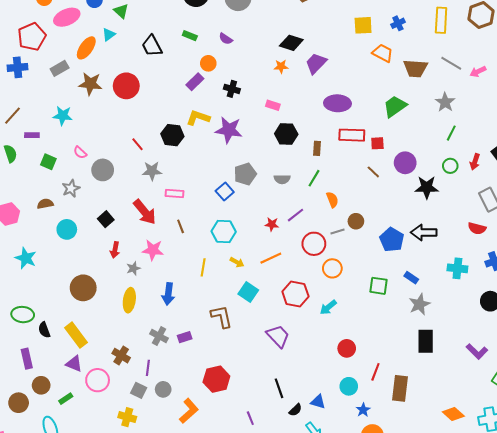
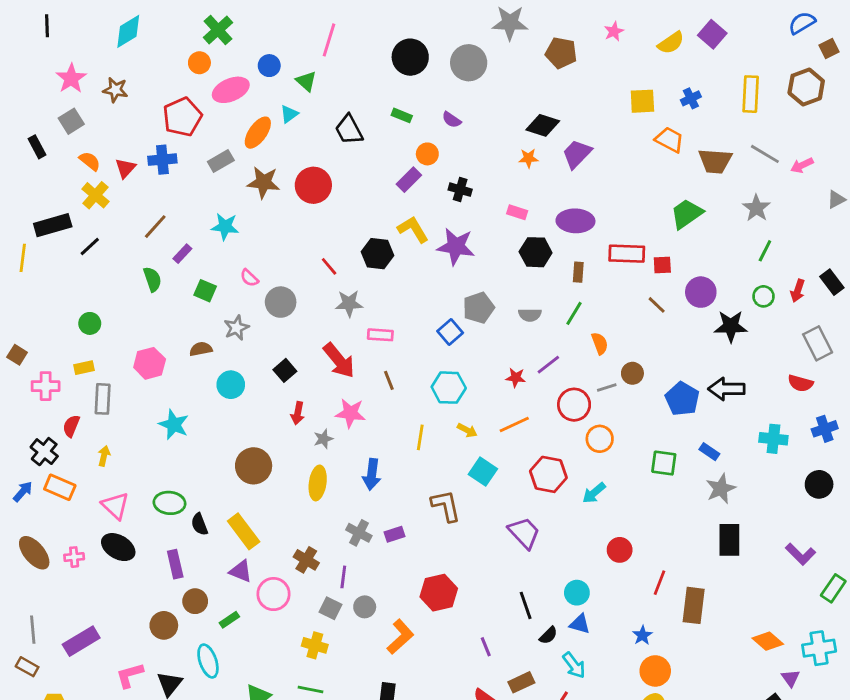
purple ellipse: (337, 103) -> (575, 221), moved
yellow L-shape: (198, 118) -> (413, 229), turned 40
purple rectangle: (32, 135) -> (182, 254), turned -48
cyan circle: (349, 386) -> (577, 593), moved

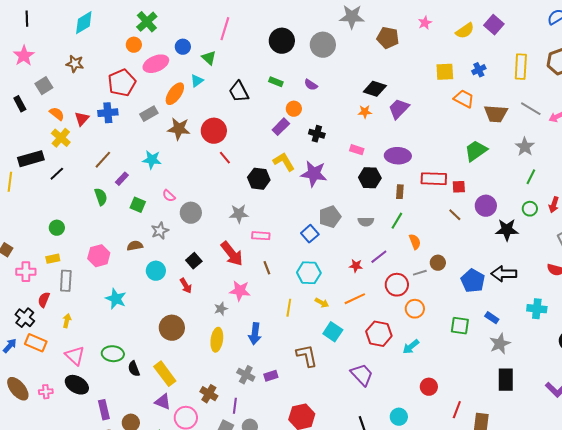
pink star: (71, 78) -> (24, 56), moved
red line: (329, 266) -> (225, 158), moved
red arrow: (298, 413) -> (186, 286), moved, turned -42
purple rectangle: (175, 564) -> (104, 410), moved

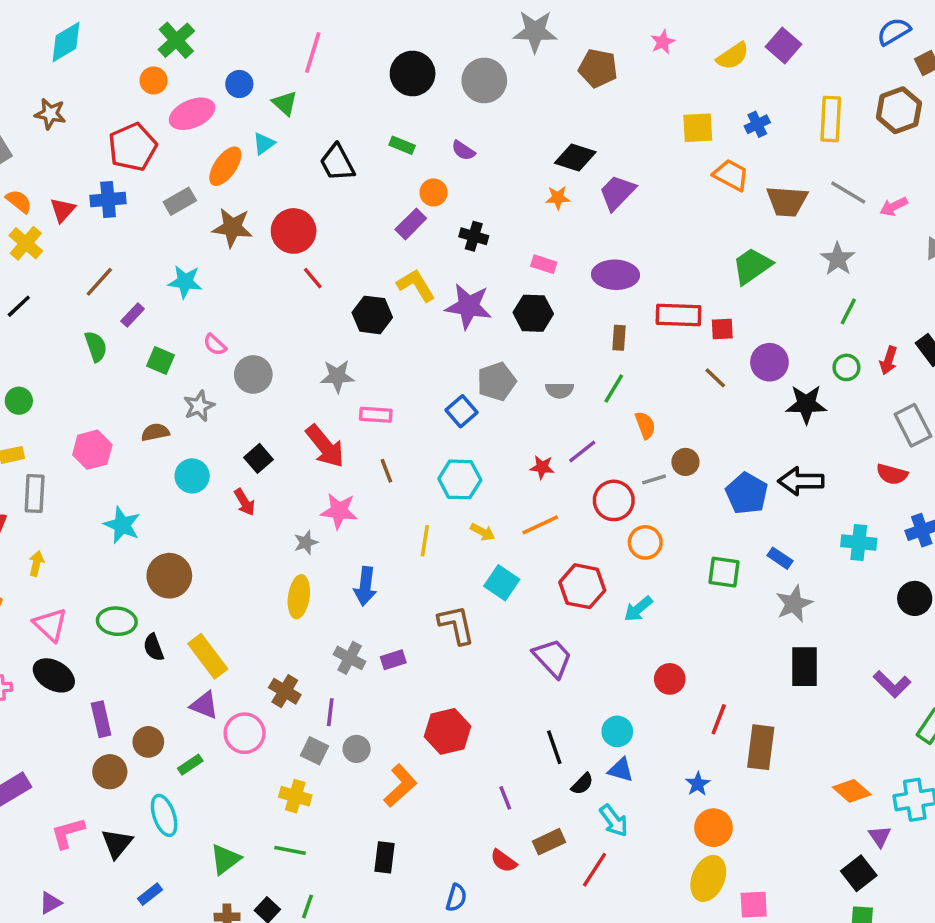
black hexagon: (370, 178) -> (533, 313), moved
brown circle: (172, 328) -> (169, 576), moved

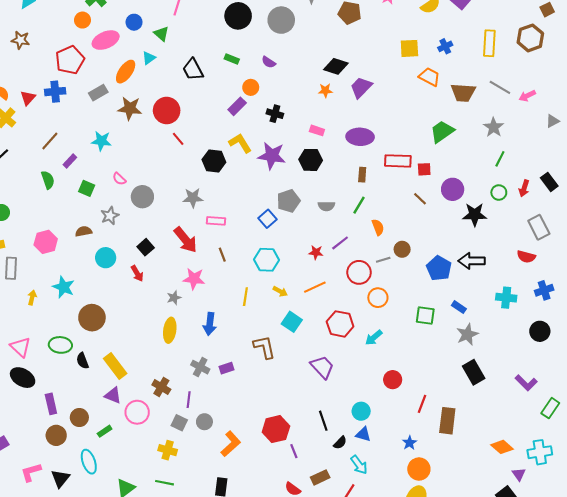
yellow arrow: (36, 563) -> (32, 298), moved
black rectangle: (804, 667) -> (474, 372), turned -30
red hexagon: (448, 731) -> (276, 429), moved

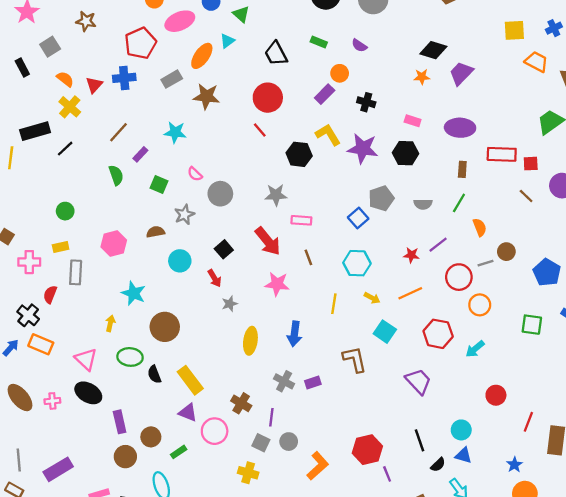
red circle: (167, 110) -> (268, 98), moved
yellow arrow: (32, 298) -> (110, 323), moved
gray star: (174, 298) -> (230, 304), moved

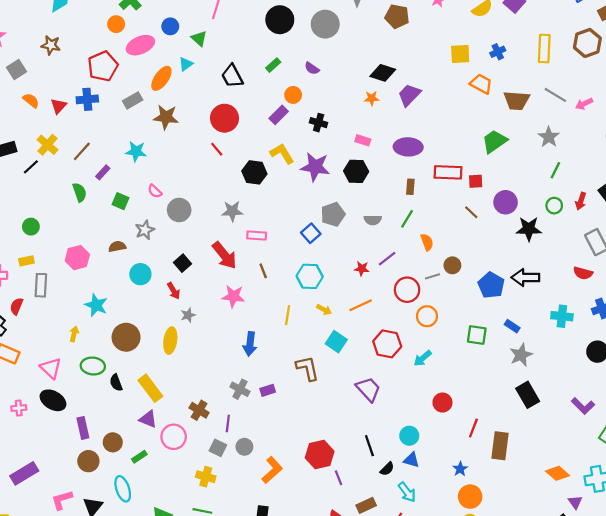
green rectangle: (319, 42) -> (273, 65), turned -64
yellow cross: (70, 107) -> (47, 145), moved
yellow ellipse: (250, 341) -> (170, 341), moved

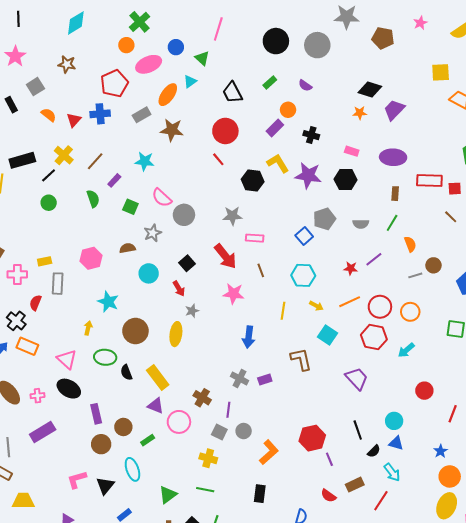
pink semicircle: (155, 191) -> (162, 198), size x1.5
green circle: (31, 227) -> (49, 203), moved
red circle: (407, 290) -> (380, 307), moved
purple rectangle: (24, 473) -> (43, 432), moved

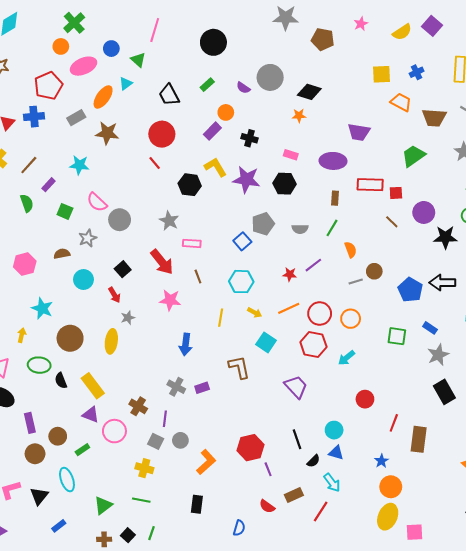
gray circle: (317, 45) -> (270, 77), moved
purple trapezoid: (394, 110) -> (359, 132), moved, turned -125
gray star: (232, 216) -> (169, 221), turned 30

